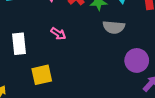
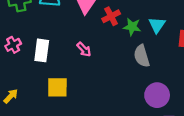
gray semicircle: (114, 27) -> (142, 56), turned 55

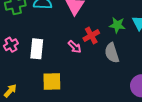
red cross: (111, 16) -> (91, 36), moved
gray semicircle: (142, 56) -> (112, 53), moved

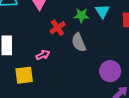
pink arrow: (75, 47) -> (43, 55), moved, turned -64

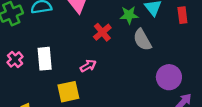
gray semicircle: (79, 42) -> (142, 40), moved

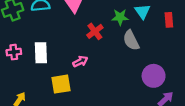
pink cross: (15, 59) -> (14, 52), turned 32

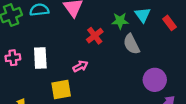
red rectangle: (169, 20) -> (170, 23), turned -32

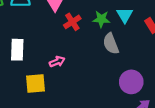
red cross: (95, 36) -> (72, 22), moved

